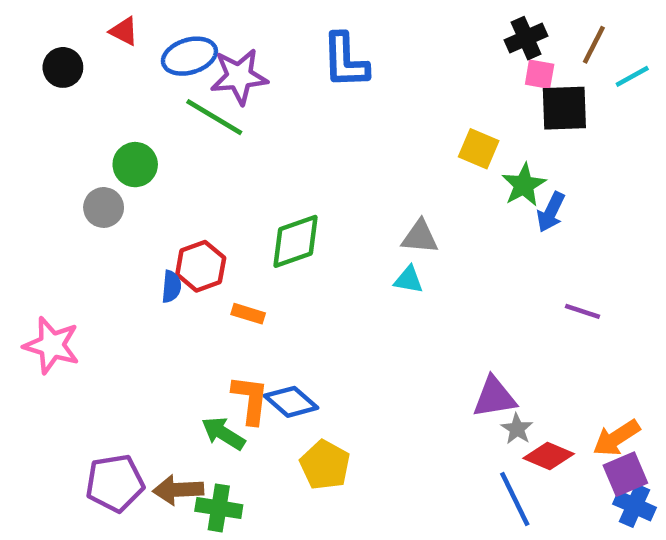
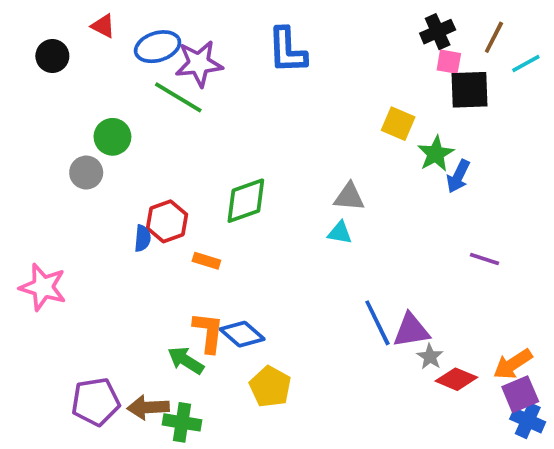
blue line: (515, 499) -> (377, 323), moved

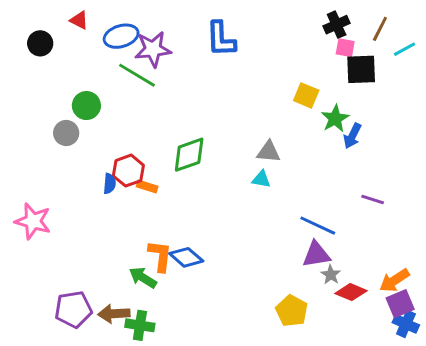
orange rectangle: (206, 261) -> (147, 186), moved
blue line: (377, 323) -> (318, 226), moved, turned -39
yellow pentagon: (270, 387) -> (292, 311), moved

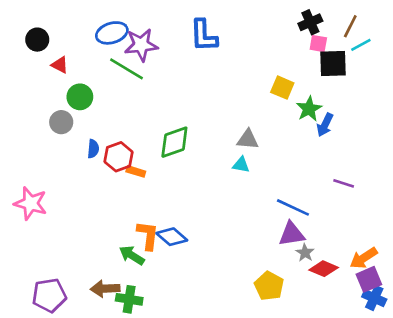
red triangle: (79, 20) -> (60, 65), moved
cyan line: (404, 49) -> (361, 45), moved
blue semicircle: (110, 184) -> (93, 149), moved
purple pentagon: (73, 309) -> (49, 295), moved

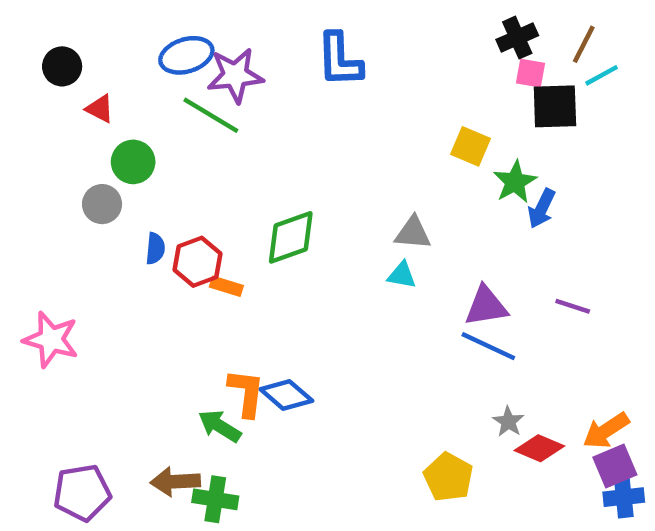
purple triangle: (292, 234) -> (486, 306), moved
blue cross: (374, 298) -> (624, 497), turned -30

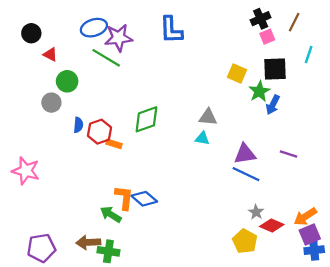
pink square: (531, 73) -> (267, 37), turned -32
cyan line: (602, 75) -> (309, 54), moved, turned -42
black square: (555, 106) -> (275, 69), moved
yellow pentagon: (448, 477) -> (245, 241), moved

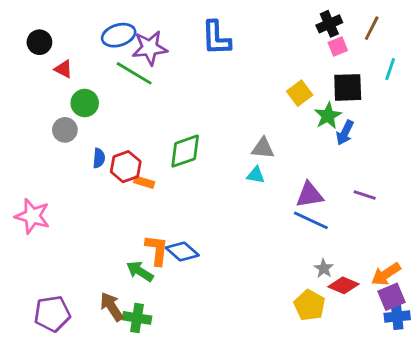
yellow square: (237, 73) -> (300, 93), turned 30
brown arrow: (88, 242) -> (112, 307), turned 60

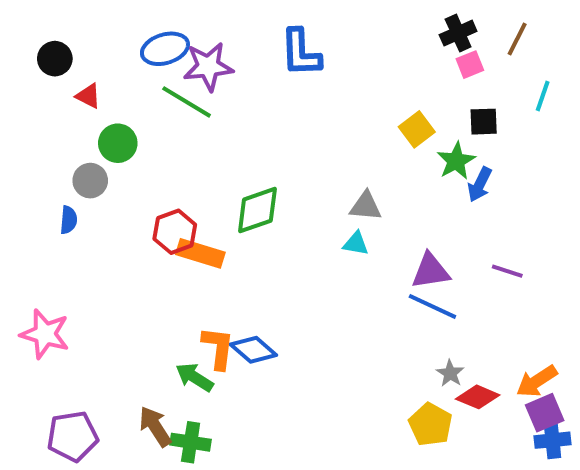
black square: (348, 87) -> (484, 122), size x0.7
blue semicircle: (99, 158) -> (69, 220), moved
orange rectangle: (144, 182) -> (200, 253), size x1.6
pink star: (32, 216) -> (45, 334), moved

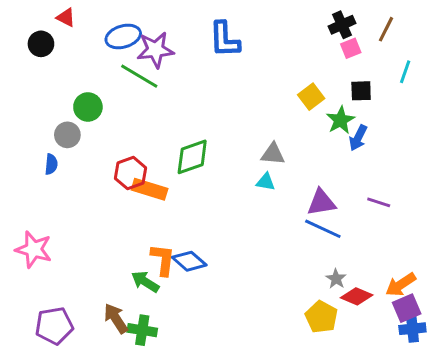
red triangle: (88, 96) -> (66, 17), moved

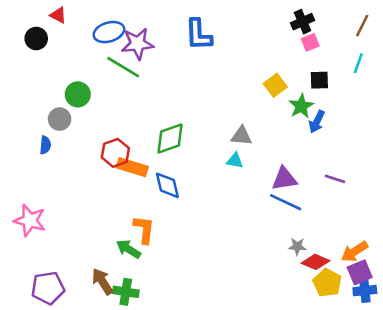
brown line: (386, 29) -> (362, 26), moved
blue diamond: (189, 261) -> (167, 185), moved, turned 36
gray star: (336, 279) -> (297, 246), turned -30
yellow pentagon: (321, 317) -> (327, 283), moved

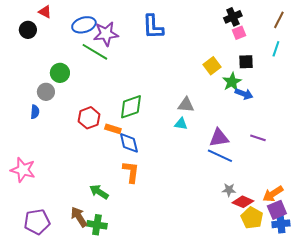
blue arrow: (317, 122) -> (244, 94), turned -96
orange rectangle: (132, 167) -> (113, 129), moved, size x0.7
orange L-shape: (144, 229) -> (131, 172), moved

